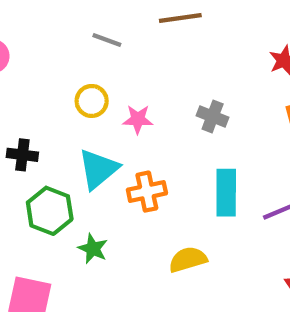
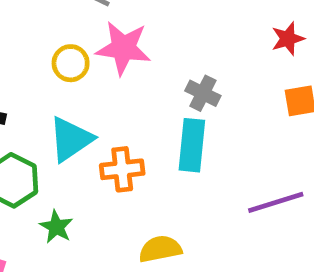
pink star: (138, 119) -> (123, 48), moved, size x1.6
cyan rectangle: (226, 193) -> (192, 145), moved

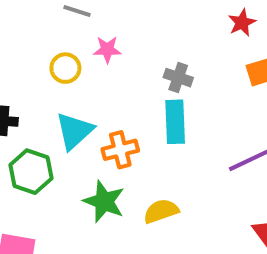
pink star: (123, 48) -> (107, 49), size x0.6
green star: (56, 227) -> (104, 201), moved, size x1.5

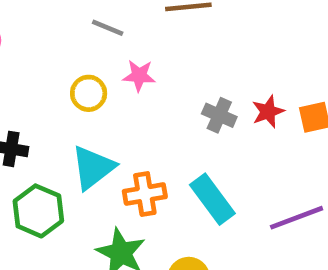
red star: (242, 23) -> (268, 112), moved
cyan rectangle: (175, 122) -> (212, 199), moved, turned -39

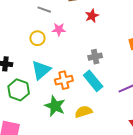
red star: (268, 112) -> (92, 16), moved
gray cross: (219, 115) -> (95, 57), moved, turned -32

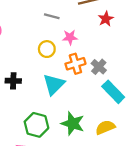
gray cross: (95, 57) -> (99, 67), moved, turned -32
orange cross: (64, 80) -> (75, 64), moved
green hexagon: (19, 90) -> (36, 125), moved

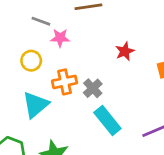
red star: (106, 19) -> (125, 51), moved
pink star: (70, 37) -> (60, 38), moved

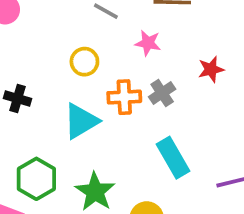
pink star: (60, 38) -> (148, 43), moved
gray cross: (93, 88) -> (162, 93), moved

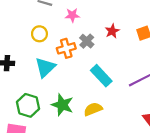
red star: (211, 69) -> (112, 31), moved

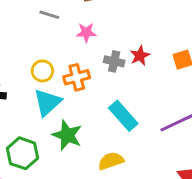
yellow circle: (39, 34) -> (42, 71), moved
gray cross: (87, 41) -> (114, 61), moved, turned -32
green star: (62, 105) -> (67, 135), moved

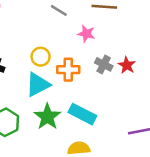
red star: (140, 56) -> (127, 65), turned -30
cyan rectangle: (123, 116) -> (82, 114), moved, turned -36

